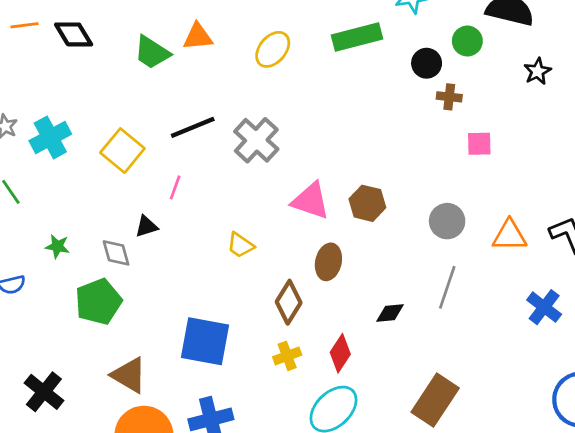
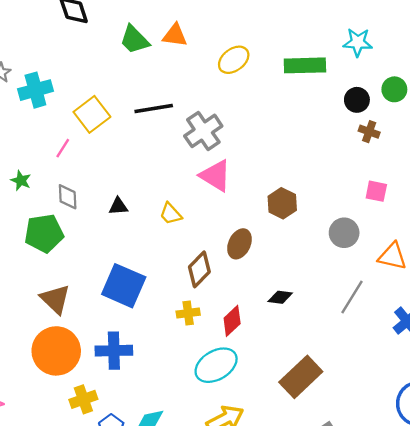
pink square: (479, 144) -> (376, 191), moved
pink line: (175, 187) -> (63, 148), moved
pink triangle: (311, 201) -> (215, 176), moved
black triangle: (146, 226) -> (118, 206), moved
gray line: (447, 287) -> (352, 297), moved

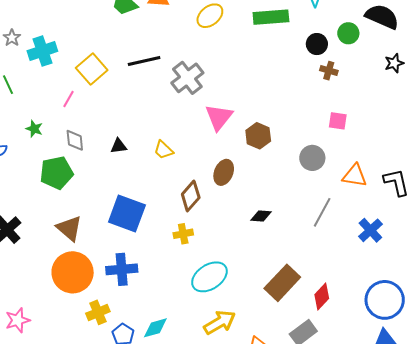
pink triangle: (215, 176) -> (219, 117), moved, turned 40
red diamond: (232, 321) -> (322, 296), moved

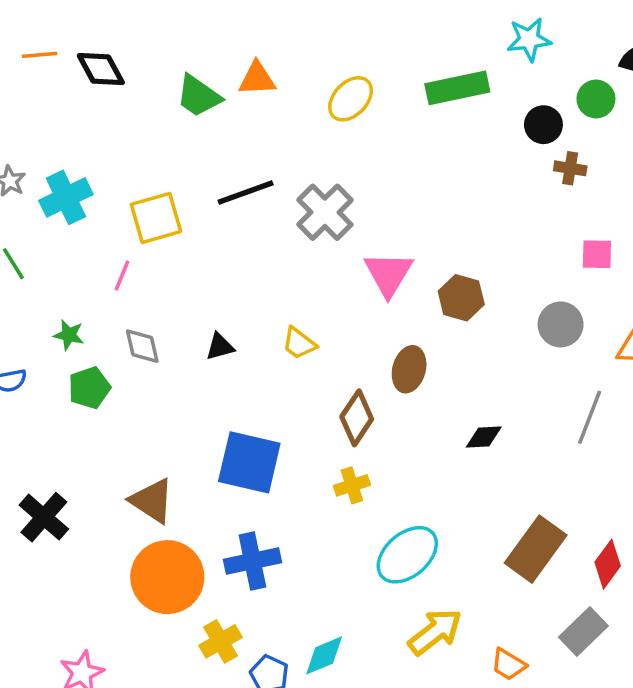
yellow square: (92, 69) -> (156, 218), turned 32
green pentagon: (57, 173) -> (89, 388), moved, size x0.7

